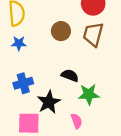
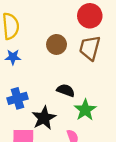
green star: (89, 94) -> (85, 110), turned -30

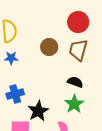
black semicircle: (66, 90) -> (75, 82), moved

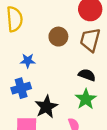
blue star: (11, 58) -> (28, 61), moved

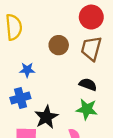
green star: (86, 99) -> (87, 109), turned -30

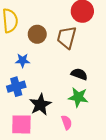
brown circle: (59, 45) -> (37, 34), moved
brown trapezoid: (91, 48) -> (67, 37), moved

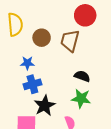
blue cross: (16, 87) -> (32, 84), moved

